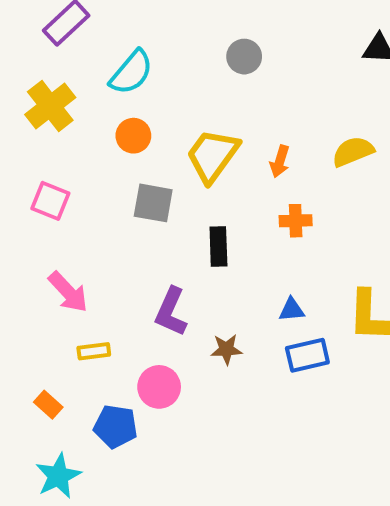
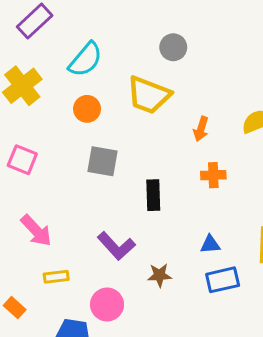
yellow trapezoid: (213, 155) -> (149, 95), moved, turned -105
purple L-shape: (171, 312) -> (116, 246), turned -66
orange rectangle: (48, 405) -> (15, 308), moved

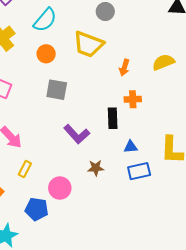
black rectangle: (153, 195) -> (113, 118), moved
purple L-shape: (116, 246) -> (77, 134), moved
yellow rectangle: (56, 277) -> (25, 169), turned -56

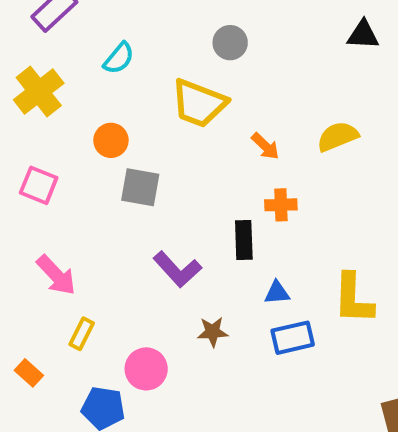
cyan semicircle: (45, 20) -> (119, 58), size x0.7
orange circle: (46, 54) -> (111, 140), moved
orange arrow: (124, 68) -> (265, 146), turned -63

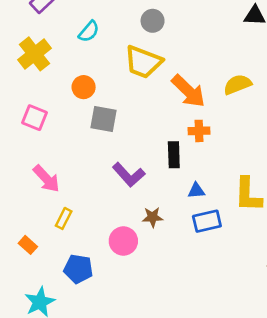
gray circle: (230, 43) -> (153, 21), moved
orange arrow: (265, 146) -> (188, 91), size x1.8
pink circle: (146, 369) -> (123, 241), moved

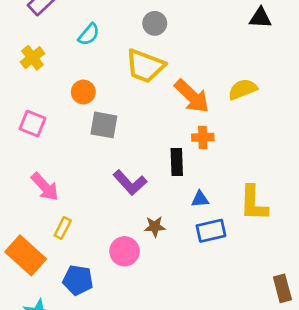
yellow cross: (34, 54) -> (33, 58), size x0.7
orange rectangle: (28, 245) -> (26, 255), size x2.0

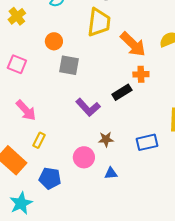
yellow trapezoid: (145, 66) -> (99, 22), turned -104
black rectangle: (177, 162) -> (122, 92), turned 60
blue triangle: (200, 199) -> (111, 173), moved

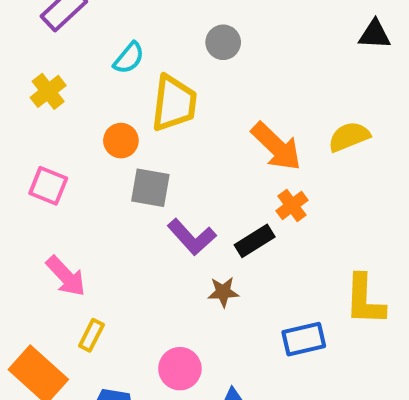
yellow trapezoid: (99, 22) -> (174, 103), moved
orange cross: (141, 74) -> (292, 205), turned -35
purple L-shape: (88, 107) -> (192, 237), moved
brown star: (106, 139) -> (223, 292), moved

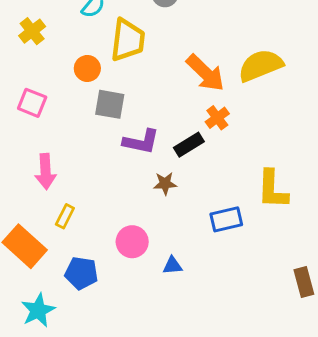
yellow semicircle: (349, 137) -> (261, 65), size x1.4
purple L-shape: (192, 237) -> (141, 142), turned -36
pink arrow: (66, 276) -> (46, 172), turned 40

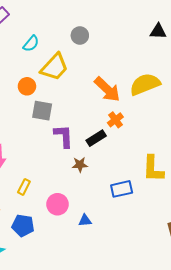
yellow trapezoid: (128, 40) -> (54, 67), turned 36
purple L-shape: (141, 142) -> (64, 136), turned -105
yellow rectangle: (65, 216) -> (24, 187), moved

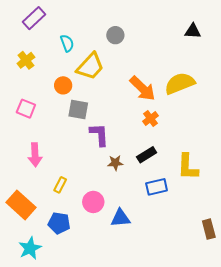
cyan semicircle: (31, 44) -> (67, 43), turned -60
black rectangle: (96, 138) -> (147, 155), moved
blue triangle: (85, 221) -> (120, 218), size x1.5

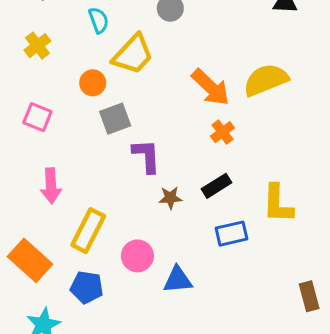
gray square: (78, 110) -> (115, 119), turned -30
yellow rectangle: (60, 185) -> (88, 231), size x1.8

